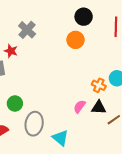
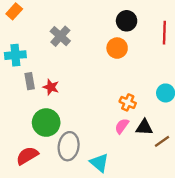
red star: (11, 51) -> (51, 87), moved
orange cross: (99, 85) -> (128, 102), moved
green circle: (15, 103) -> (46, 123), size x1.5

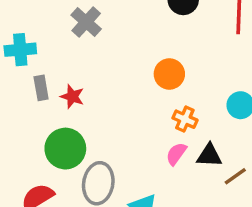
orange circle: (117, 48) -> (169, 74), moved

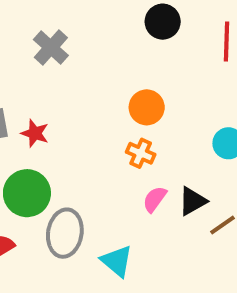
orange cross: (185, 119) -> (141, 153), moved
black triangle: (209, 155) -> (193, 201), turned -32

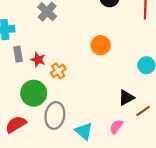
orange cross: (141, 153) -> (58, 71), moved, turned 32
pink semicircle: (155, 199) -> (116, 127), moved

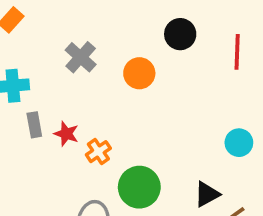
orange circle: (101, 45) -> (139, 73), moved
green circle: (34, 93) -> (139, 187), moved

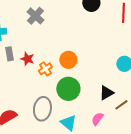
orange circle: (139, 73) -> (68, 60), moved

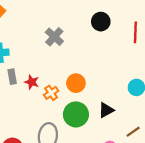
gray cross: (35, 16) -> (54, 37), moved
black triangle: (106, 93) -> (106, 110), moved

